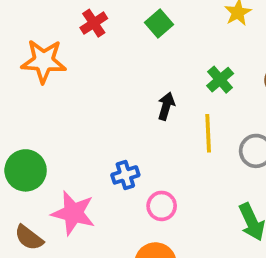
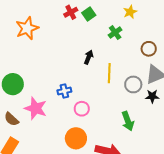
red cross: (94, 23) -> (71, 12), moved
orange star: (44, 61) -> (27, 28), turned -30
green cross: (220, 80) -> (115, 33), moved

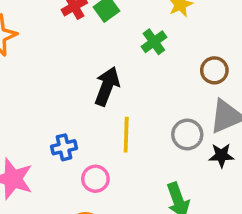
black arrow: (89, 57) -> (107, 86), size x1.5
yellow line: (109, 73) -> (126, 135), moved

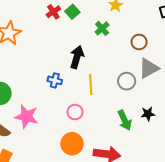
blue cross: (64, 147) -> (55, 80), moved, turned 32
black star: (221, 155) -> (148, 114), moved

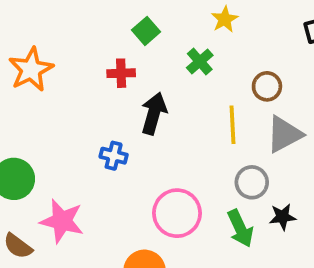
red cross: (53, 12) -> (121, 73), moved, turned 32
gray circle: (127, 81) -> (252, 182), moved
yellow line: (91, 85) -> (232, 125), moved
pink circle: (75, 112) -> (177, 213), moved, size x1.6

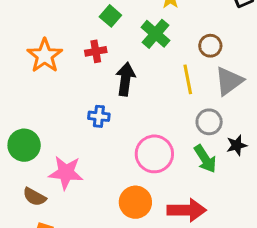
green cross: (200, 62) -> (155, 34), size x1.4
orange star: (31, 70) -> (45, 56), moved

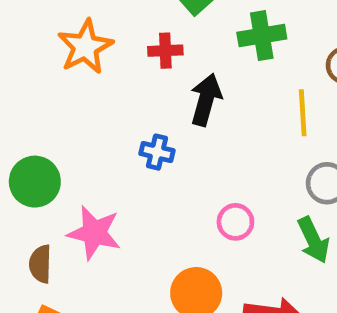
green cross: (155, 34) -> (262, 36), turned 32
pink circle: (154, 154) -> (235, 222), size x0.6
brown semicircle: (34, 197) -> (40, 264), turned 55

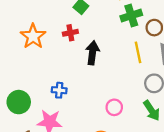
green cross: (262, 36) -> (131, 16), moved
blue cross: (157, 152) -> (59, 90), moved

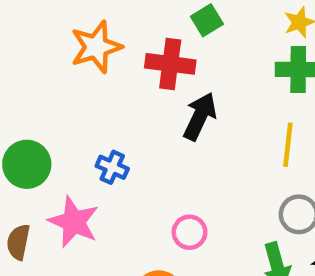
red cross: (70, 33) -> (170, 64), size x1.5
pink circle: (114, 107) -> (190, 232), moved

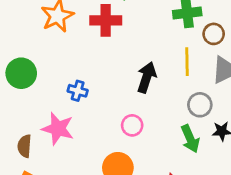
black arrow: (200, 116) -> (147, 77), moved
green circle: (27, 164) -> (21, 73), moved

